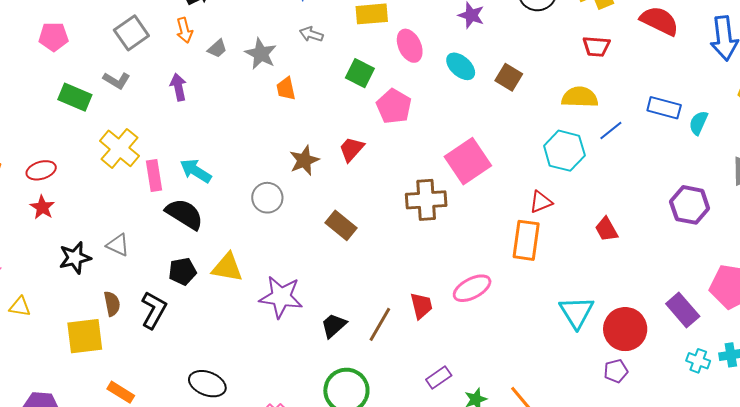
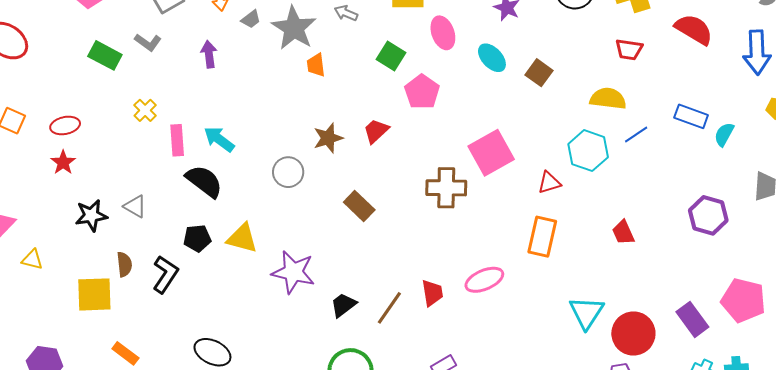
gray star: (261, 54) -> (294, 28), size x1.4
yellow cross: (119, 148) -> (145, 110), size x0.6
red triangle: (541, 202) -> (549, 183), moved

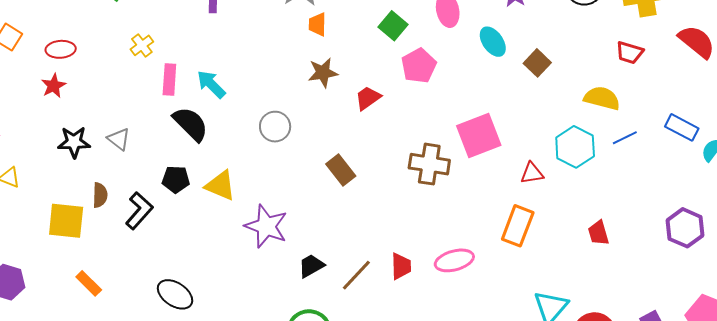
brown star: (328, 138) -> (323, 73), moved

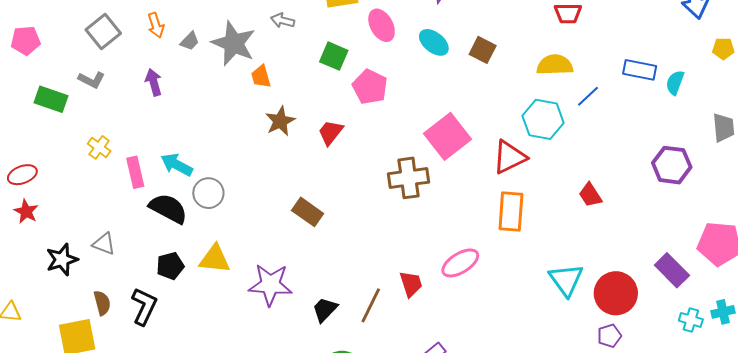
gray circle: (275, 127) -> (208, 193), moved
brown rectangle: (341, 170) -> (308, 212), moved
red triangle: (532, 173) -> (509, 157), size x1.5

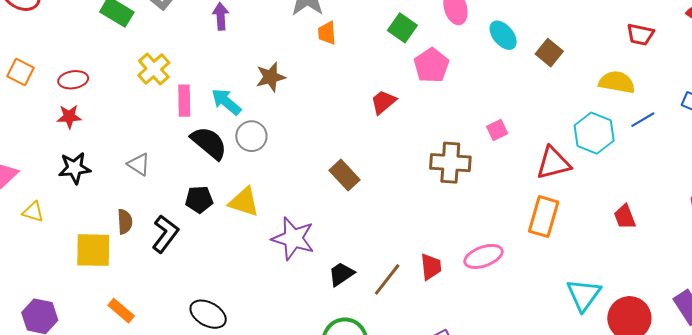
brown star: (280, 121) -> (271, 77), moved
pink square: (448, 136) -> (497, 130), size x0.5
yellow cross: (99, 147) -> (154, 69), size x1.4
red star: (26, 212) -> (69, 117), turned 30
black star: (62, 260) -> (75, 168), moved

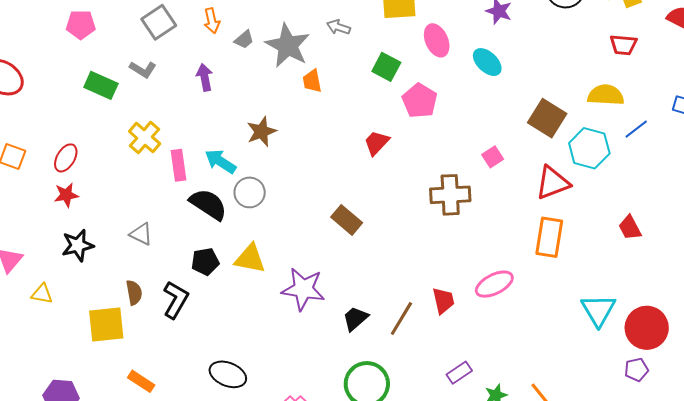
brown square: (549, 53) -> (547, 118), moved, size x1.4
red ellipse: (73, 80) -> (66, 158), turned -44

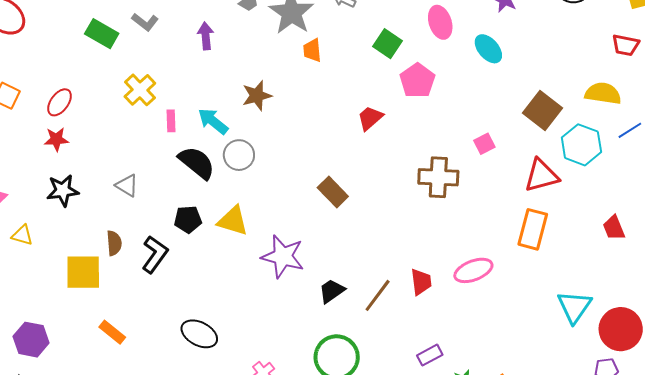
pink rectangle: (179, 165) -> (171, 121), size x0.7

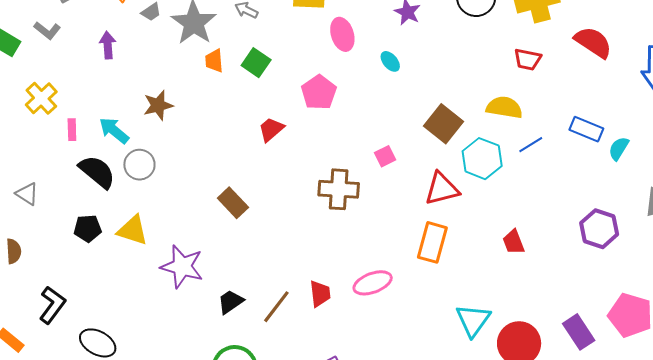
green square: (388, 44) -> (256, 63), moved
cyan ellipse: (488, 49) -> (390, 61), size x0.7
black L-shape: (155, 254) -> (52, 305), moved

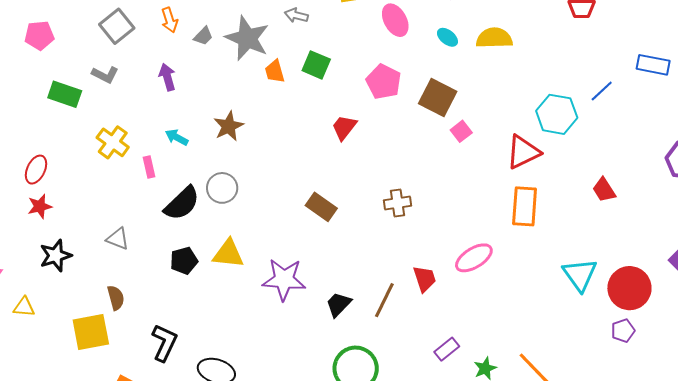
yellow semicircle: (504, 107) -> (494, 38), moved
brown square: (444, 124) -> (438, 98), moved
cyan arrow: (114, 130) -> (177, 137), moved, size x0.7
black semicircle: (97, 172) -> (182, 203), turned 108
brown cross: (339, 189) -> (398, 203), moved, size x0.7

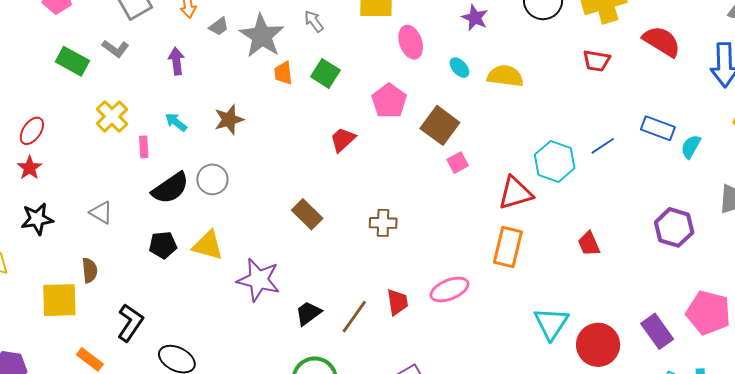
gray arrow: (296, 15) -> (314, 21), turned 30
red star: (40, 206) -> (30, 168), turned -30

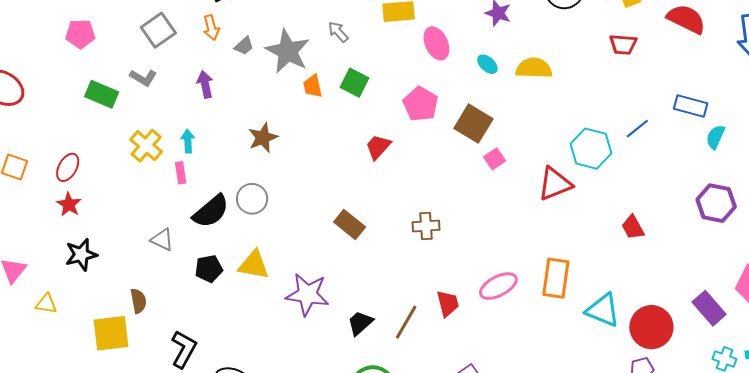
cyan arrow: (176, 122) -> (188, 141), moved, turned 55
cyan semicircle: (691, 147) -> (715, 137), moved
gray triangle: (101, 212) -> (162, 240), moved
orange rectangle: (508, 247) -> (556, 278), moved
cyan triangle: (551, 323) -> (603, 310), turned -36

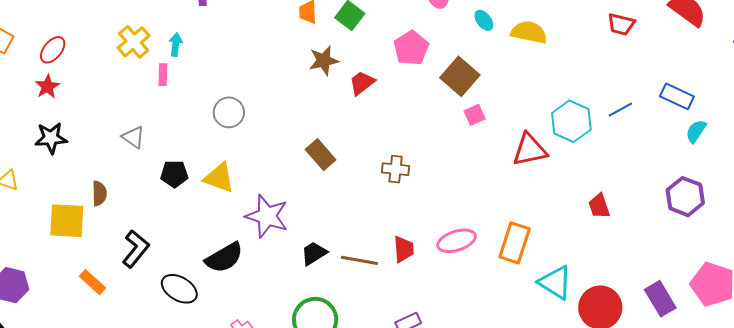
brown star: (263, 138) -> (324, 60), moved
black semicircle: (211, 211) -> (224, 258), moved
brown line: (406, 322) -> (359, 260), turned 60

